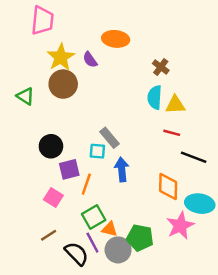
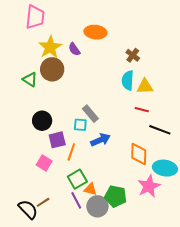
green triangle: (25, 96) -> (30, 79), moved
blue arrow: (122, 169) -> (100, 140), turned 72
brown line: (49, 235) -> (43, 202), moved
black semicircle: (77, 254) -> (28, 209), moved

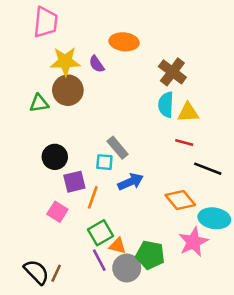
yellow star: (50, 47) -> (65, 61), turned 30
brown cross: (133, 55) -> (172, 72), size x1.5
green triangle: (30, 79) -> (39, 103), turned -42
orange diamond: (139, 154) -> (180, 200), turned -40
brown line: (43, 202) -> (56, 273), moved, turned -32

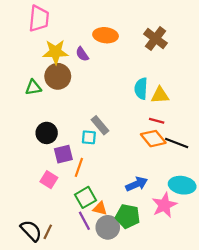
brown cross: (172, 72) -> (155, 39), moved
blue arrow: (131, 182) -> (137, 184), moved
orange diamond: (180, 200) -> (153, 139), moved

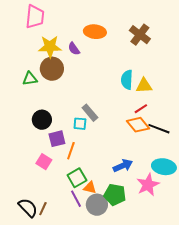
red line: (157, 121) -> (141, 109), turned -48

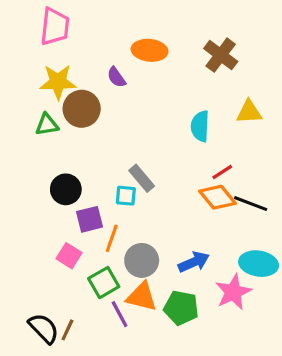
yellow star: (50, 47) -> (58, 82), moved
yellow triangle: (144, 86) -> (249, 112), moved
green square: (77, 178) -> (104, 283), moved
orange triangle: (90, 188) -> (142, 297), size x1.5
gray circle: (97, 205) -> (142, 260), moved

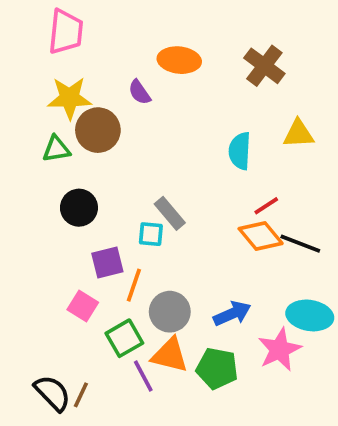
black circle: (66, 189) -> (79, 208), moved

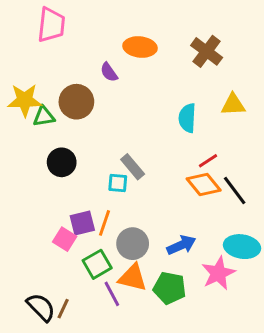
yellow star: (70, 98) -> (25, 100), moved
black line: (300, 244) -> (235, 190), turned 32
purple square: (107, 263) -> (82, 223), moved

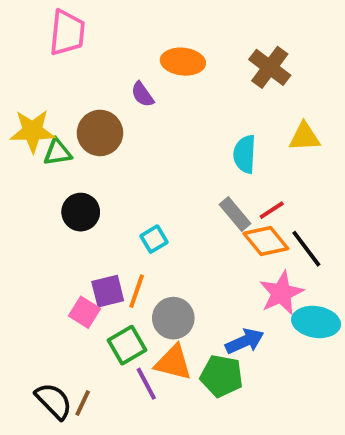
gray rectangle: (133, 167) -> (235, 214), moved
cyan square: (118, 183) -> (154, 239), turned -36
blue arrow: (181, 245) -> (245, 341), moved
pink star: (218, 273) -> (281, 293), moved

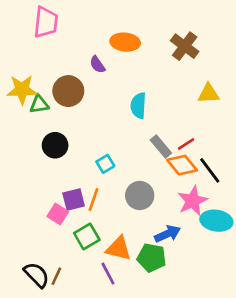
cyan semicircle: (245, 154) -> (138, 106), moved
gray circle: (173, 318) -> (140, 196), moved
purple line: (146, 384) -> (108, 274), moved

